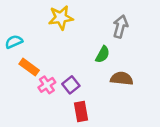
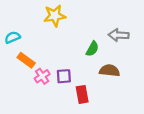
gray arrow: (120, 27) -> (119, 35), moved, turned -102
purple square: (71, 85) -> (64, 76), turned 35
red rectangle: (81, 111) -> (82, 94), moved

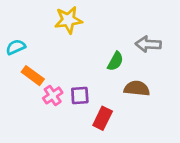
red rectangle: (82, 94) -> (103, 118), turned 36

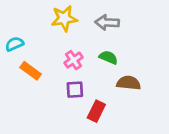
gray arrow: (148, 44) -> (107, 22), moved
green semicircle: (115, 61) -> (108, 57), turned -96
pink cross: (53, 95) -> (74, 60), moved

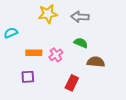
pink cross: (74, 60) -> (56, 55), moved
orange rectangle: (31, 71) -> (34, 53), moved, turned -35
purple square: (75, 90) -> (28, 77), moved

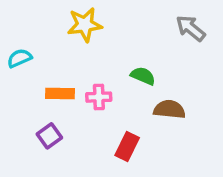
gray arrow: (80, 17) -> (191, 28), moved, turned 36
pink cross: (56, 55) -> (99, 97), turned 32
purple square: (28, 77) -> (49, 136), turned -32

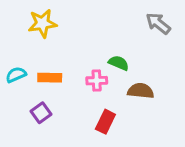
yellow star: (85, 25) -> (42, 23), moved
cyan semicircle: (19, 58) -> (16, 75), moved
pink cross: (99, 97) -> (97, 81), moved

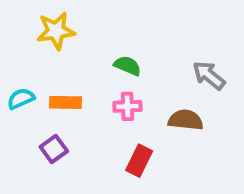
gray arrow: (158, 23) -> (209, 75), moved
green semicircle: (119, 63) -> (127, 66), moved

